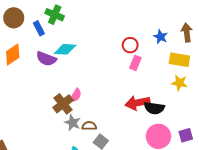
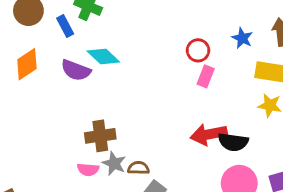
cyan diamond: (65, 49) -> (103, 56), turned 40
pink semicircle: (76, 95) -> (88, 170), moved, turned 64
brown cross: (63, 104) -> (100, 136), turned 30

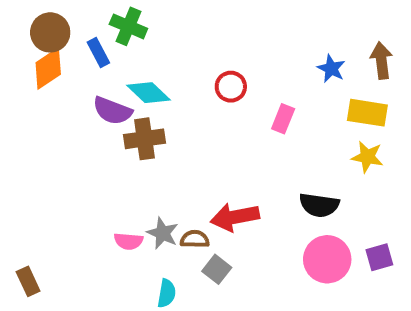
red circle: (198, 50) -> (231, 87), moved
orange diamond: (27, 64) -> (48, 69), moved
red arrow: (209, 134) -> (235, 217), moved
brown cross: (100, 136) -> (145, 139), moved

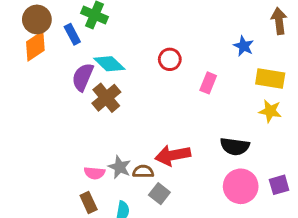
brown arrow: (381, 61) -> (279, 21), moved
purple semicircle: (112, 111) -> (83, 77), turned 92
brown cross: (145, 139) -> (106, 98), turned -32
brown rectangle: (28, 281) -> (89, 203), moved

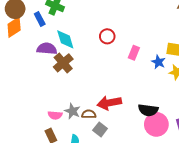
blue star: (244, 46) -> (158, 62), moved
cyan diamond: (109, 64) -> (65, 39), turned 30
purple semicircle: (83, 77) -> (47, 49), turned 72
black semicircle: (235, 146) -> (148, 110), moved

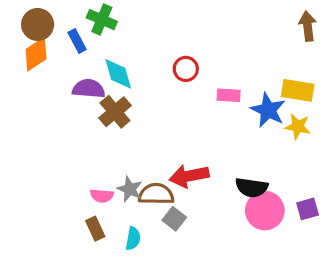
pink rectangle: (134, 53) -> (229, 95), turned 72
blue star: (158, 62) -> (268, 110), size x1.5
brown semicircle: (89, 114) -> (156, 194), size x1.5

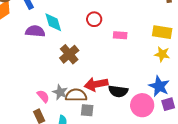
blue star: (268, 110) -> (159, 86), moved
brown cross: (115, 112) -> (69, 54), moved
black semicircle: (252, 187) -> (118, 91), moved
pink semicircle: (102, 196) -> (43, 96), turned -136
gray square: (174, 219) -> (87, 110), turned -32

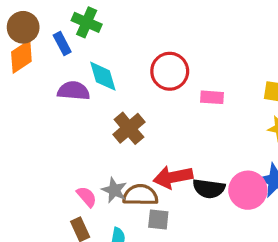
red circle: (94, 19) -> (170, 71), size x1.5
pink circle: (142, 105) -> (248, 190), moved

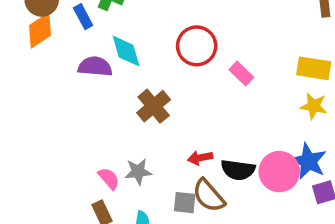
pink rectangle: (212, 97) -> (241, 73), turned 40
red arrow: (173, 177) -> (200, 158), size x0.6
gray star: (114, 190) -> (138, 172), turned -30
brown semicircle: (140, 195) -> (209, 196), moved, turned -132

